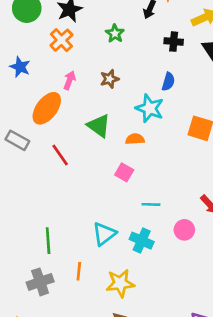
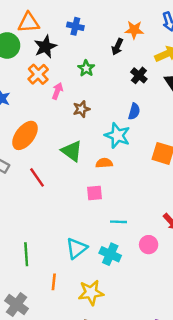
black cross: (174, 42) -> (139, 75), turned 35
pink arrow: (69, 80) -> (57, 91), moved
pink square: (124, 172) -> (95, 193), turned -35
gray cross: (40, 282) -> (17, 305), moved, turned -35

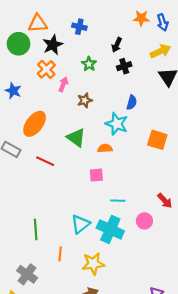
orange star: (134, 30) -> (141, 18), moved
black cross: (139, 75) -> (124, 66), moved, turned 32
red line: (37, 177) -> (45, 161), turned -30
cyan cross: (110, 254) -> (110, 229), size x1.4

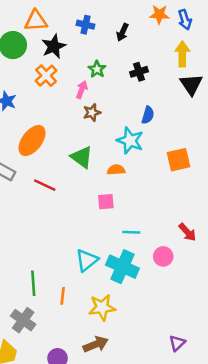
black arrow: (117, 45) -> (122, 32), moved
yellow arrow: (160, 51) -> (182, 54), turned -66
pink arrow: (63, 84) -> (82, 90), moved
orange square: (157, 140) -> (178, 160), turned -30
green line: (36, 229) -> (33, 283), moved

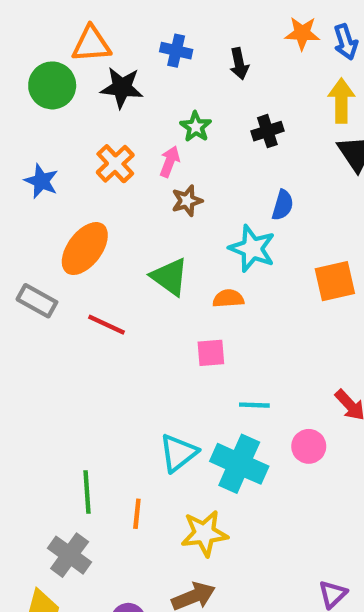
black arrow: (122, 32) -> (239, 64), turned -36
black star: (54, 46) -> (122, 88), turned 30
orange cross: (46, 76) -> (115, 164), moved

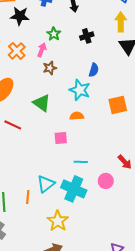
orange semicircle: (228, 299) -> (77, 116), moved
orange line: (137, 514) -> (28, 197), moved
yellow star: (204, 533) -> (58, 221), turned -30

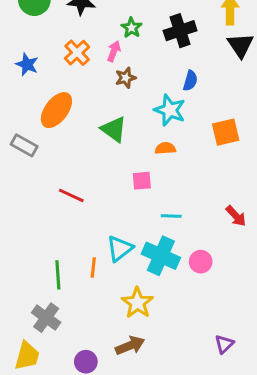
black cross: (87, 36) -> (180, 31), size x1.5
red line: (13, 125) -> (71, 195), moved
pink circle: (106, 181) -> (201, 262), moved

